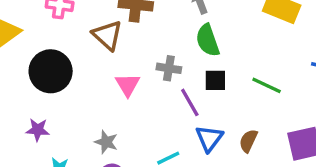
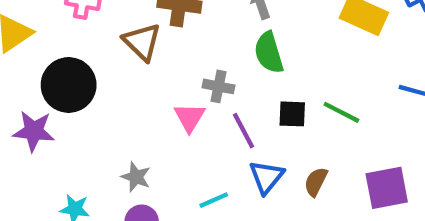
black square: (215, 80) -> (292, 114), moved
pink triangle: (128, 85) -> (190, 117), moved
purple star: (38, 130) -> (34, 131), moved, size x1.4

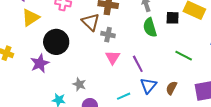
gray cross: (219, 86) -> (108, 35), moved
black square: (292, 114) -> (173, 18), moved
purple star: (34, 131) -> (40, 63), turned -30
gray star: (136, 177) -> (79, 84), moved

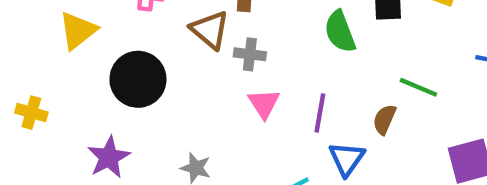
purple star: (40, 63) -> (109, 157), moved
purple line: (138, 64) -> (320, 113), turned 42
brown semicircle: (171, 88) -> (384, 119), moved

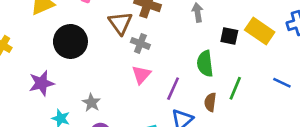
green semicircle: (340, 32) -> (205, 64), moved
green line: (418, 87) -> (235, 88), turned 75
brown semicircle: (384, 119) -> (210, 102), turned -30

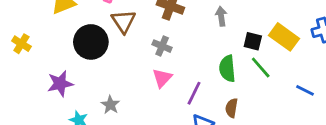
brown triangle: (120, 23) -> (124, 21), moved
green line: (235, 88) -> (261, 67), moved, turned -65

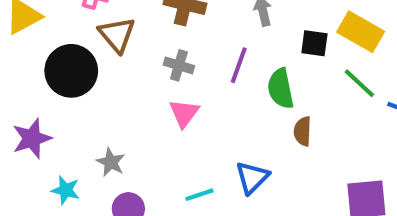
green line: (261, 67) -> (359, 83), moved
purple line: (194, 93) -> (239, 65), moved
brown semicircle: (231, 108) -> (303, 131), moved

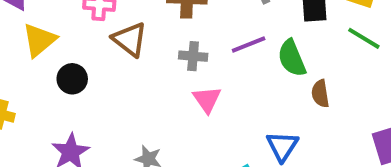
purple line: (239, 65) -> (249, 45), turned 60
black circle: (71, 71) -> (72, 79), moved, size x0.6

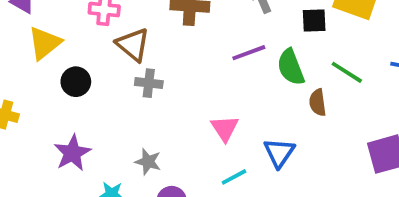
green line: (364, 38) -> (347, 72), moved
gray cross: (193, 56) -> (149, 83), moved
pink triangle: (207, 99) -> (225, 128), moved

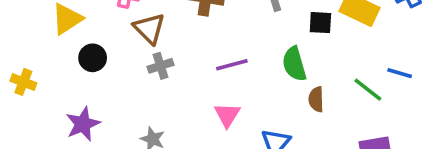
purple line: (249, 53) -> (232, 65), moved
green line: (347, 72) -> (368, 90), moved
gray cross: (149, 83) -> (160, 66), turned -30

